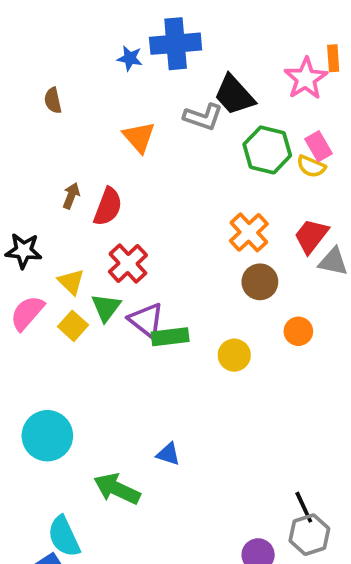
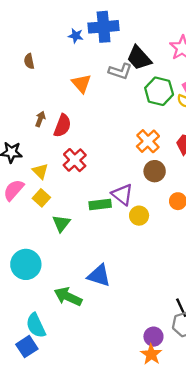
green triangle: (106, 307) -> (61, 223), moved
purple triangle: (146, 320) -> (122, 194), moved
blue triangle: (168, 454) -> (99, 276), size x1.6

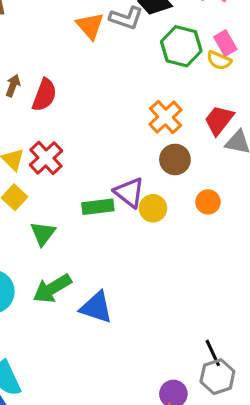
orange triangle: (81, 83) -> (90, 26), moved
red cross: (75, 160) -> (46, 158), moved
yellow circle: (139, 216) -> (153, 208), moved
green arrow: (68, 297) -> (52, 288), moved, turned -56

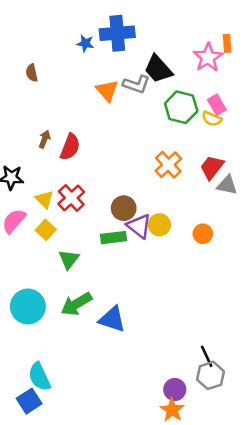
brown circle: (175, 159) -> (124, 208), moved
yellow circle: (153, 208) -> (159, 225), moved

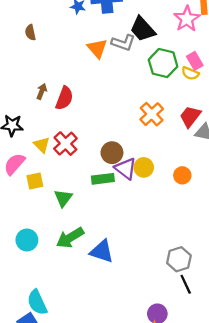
yellow square: (46, 230) -> (35, 181), moved, turned 36
cyan circle: (28, 307) -> (27, 240), size x0.7
gray hexagon: (211, 375) -> (179, 259), moved

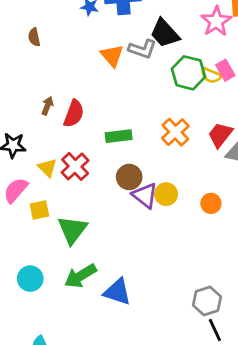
yellow semicircle: (190, 73) -> (211, 75), moved
green rectangle: (103, 179) -> (119, 136), moved
green triangle: (63, 198) -> (72, 230), size x1.4

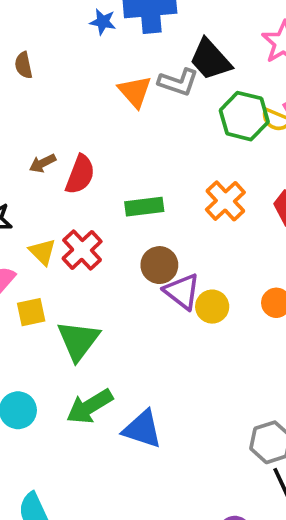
brown arrow: (47, 106) -> (42, 163), turned -138
yellow circle: (166, 194) -> (212, 307), moved

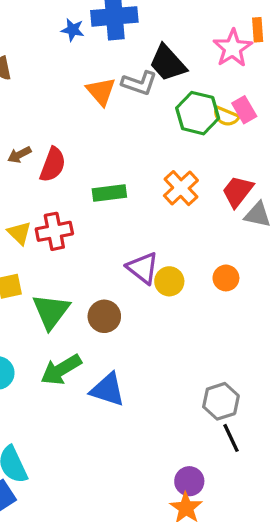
red cross: (82, 250) -> (54, 231), turned 32
brown circle: (159, 265) -> (104, 316), moved

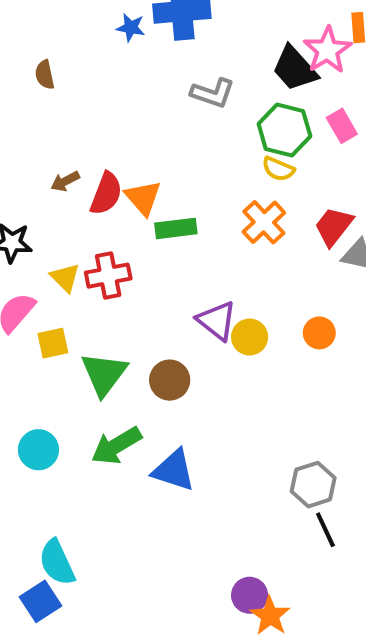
black trapezoid: (168, 63) -> (295, 69), moved
orange triangle: (101, 91) -> (143, 198), moved
yellow semicircle: (226, 116) -> (278, 169), moved
purple circle: (189, 481) -> (250, 595), moved

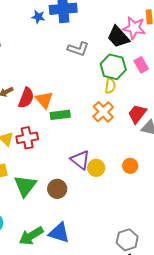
pink star: (327, 50) -> (134, 28), turned -30
yellow semicircle: (278, 169) -> (110, 86), turned -105
green arrow: (116, 446) -> (31, 236), moved

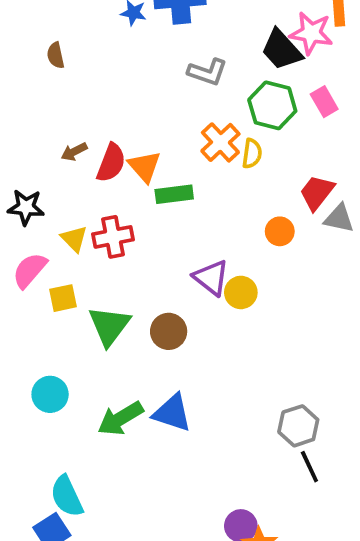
yellow semicircle: (110, 86) -> (252, 154), moved
orange cross: (103, 112) -> (220, 142), moved
orange circle: (130, 166) -> (280, 231), moved

